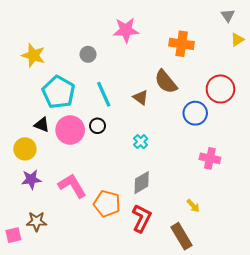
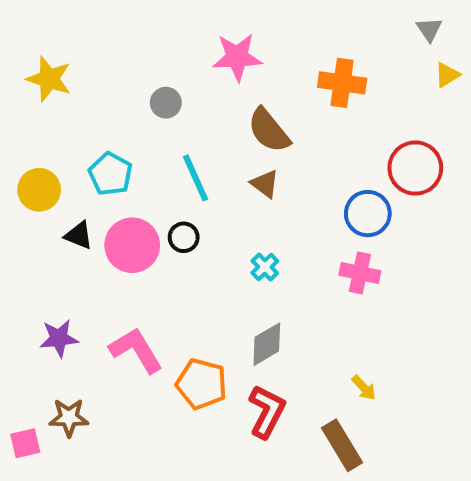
yellow star: (33, 55) -> (49, 79), moved
brown semicircle: (166, 82) -> (269, 130), moved
cyan pentagon: (59, 92) -> (110, 174), size x0.7
yellow circle: (25, 149) -> (39, 190), moved
pink cross: (210, 158) -> (360, 273), moved

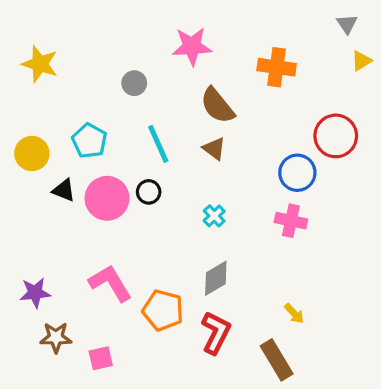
purple star: (59, 338) -> (35, 293), moved
pink square: (25, 443) -> (101, 358), moved

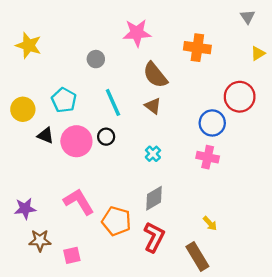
yellow triangle: (361, 61) -> (258, 53), moved

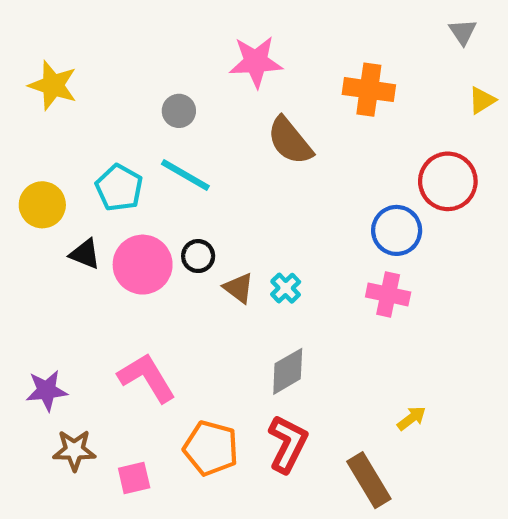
cyan line: (113, 102) -> (185, 175), moved, turned -36
brown triangle: (153, 106) -> (239, 288), moved
orange pentagon: (116, 221) -> (211, 448), moved
yellow arrow: (210, 223) -> (412, 418), moved, turned -84

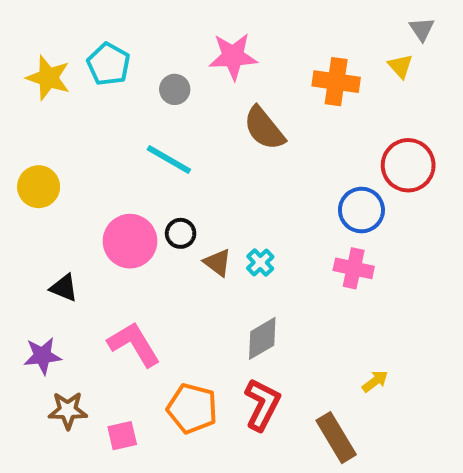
yellow triangle: (482, 100) -> (400, 66), moved, turned -40
gray circle: (179, 111) -> (175, 89), moved
cyan pentagon: (119, 188) -> (109, 64), moved
black triangle: (85, 254) -> (64, 288), moved

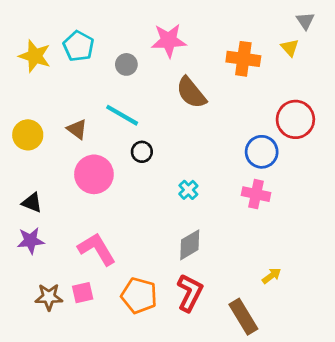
black circle: (181, 233) -> (142, 152), moved
brown triangle: (218, 263) -> (77, 129), moved
black triangle: (64, 288) -> (32, 203), moved
purple star: (42, 356) -> (31, 241), moved
pink square: (122, 436) -> (83, 293), moved

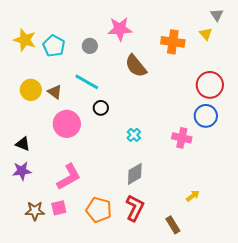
cyan pentagon: (78, 46) -> (54, 46), moved
yellow circle: (28, 135) -> (31, 90), moved
blue circle: (262, 152) -> (206, 116), moved
pink L-shape: (97, 249) -> (69, 177), turned 92
brown rectangle: (243, 317) -> (173, 225), size x0.7

